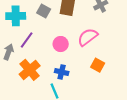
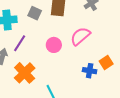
orange square: (98, 65) -> (106, 63), moved, turned 32
blue cross: (62, 72) -> (90, 71), moved

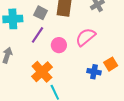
purple line: (20, 43) -> (37, 35), moved
orange cross: (25, 73) -> (42, 72), moved

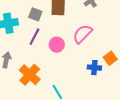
orange cross: (42, 72) -> (30, 75), moved

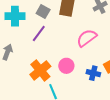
pink circle: (57, 45) -> (66, 66), moved
orange cross: (30, 75) -> (40, 70), moved

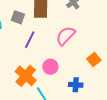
purple line: (39, 33) -> (30, 40), moved
blue cross: (93, 73) -> (76, 85), moved

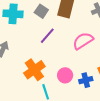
pink circle: (50, 67) -> (65, 75), moved
blue cross: (76, 85) -> (86, 80), moved, turned -32

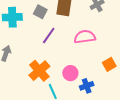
pink semicircle: (83, 41) -> (85, 37), turned 30
blue cross: (86, 80) -> (87, 86), moved

